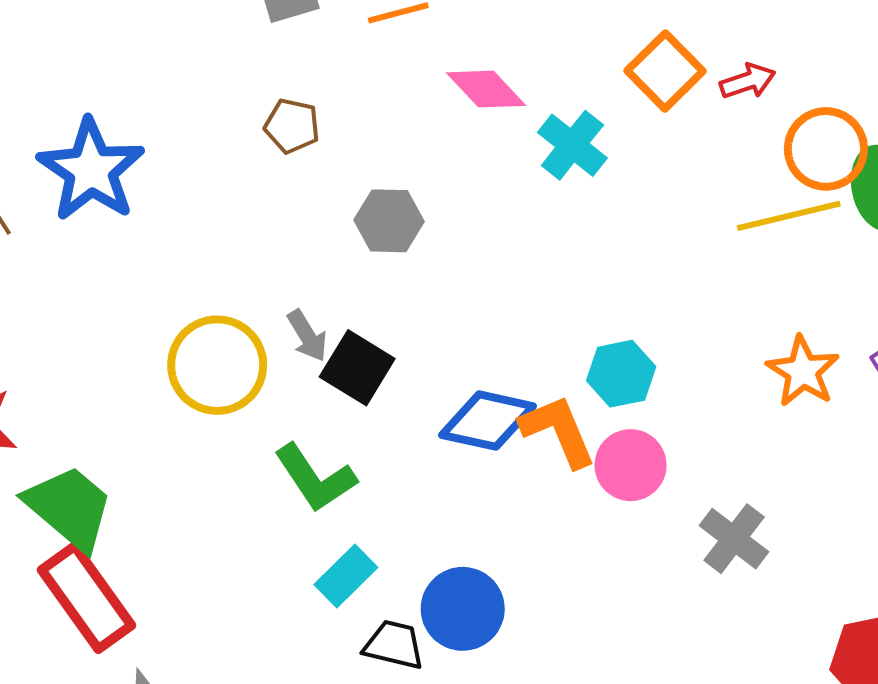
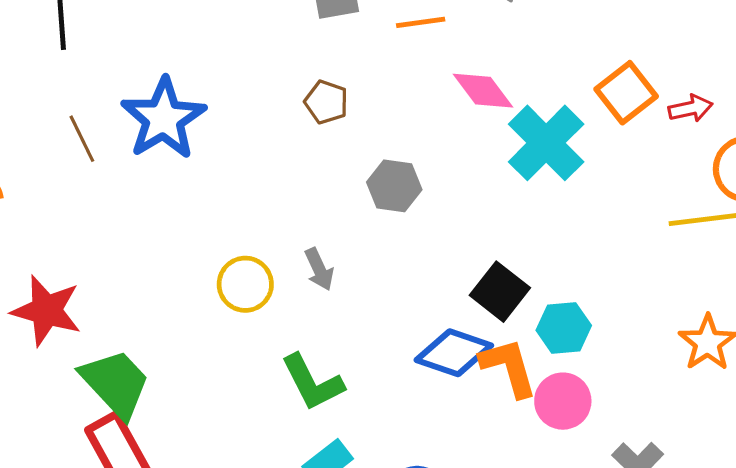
cyan cross: (572, 145) -> (546, 143), size x1.4
yellow circle: (217, 365) -> (245, 284), size x0.7
black square: (357, 368) -> (500, 292), moved

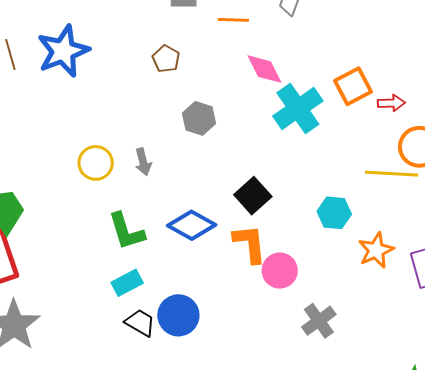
cyan hexagon: (564, 328) -> (334, 213), moved
blue diamond: (454, 353) -> (192, 225), moved

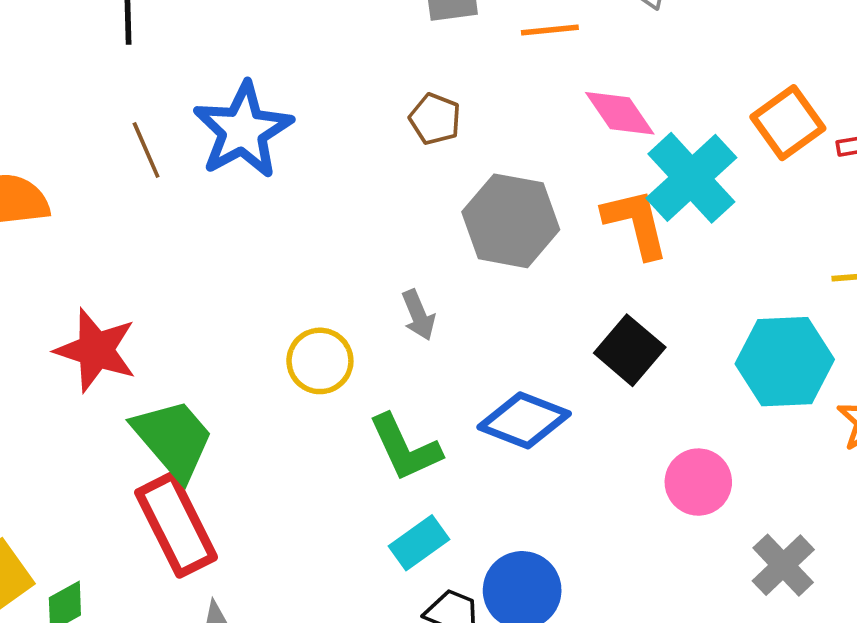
gray hexagon: (199, 118) -> (511, 221), size x1.5
yellow circle: (96, 163) -> (320, 361), moved
cyan hexagon: (334, 213) -> (785, 362), size x1.5
orange L-shape: (250, 244) -> (636, 223), moved

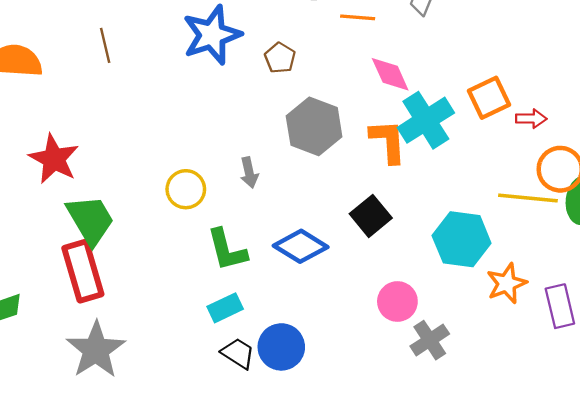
blue star: (243, 130) -> (212, 35), moved
gray cross: (783, 565) -> (430, 340), moved

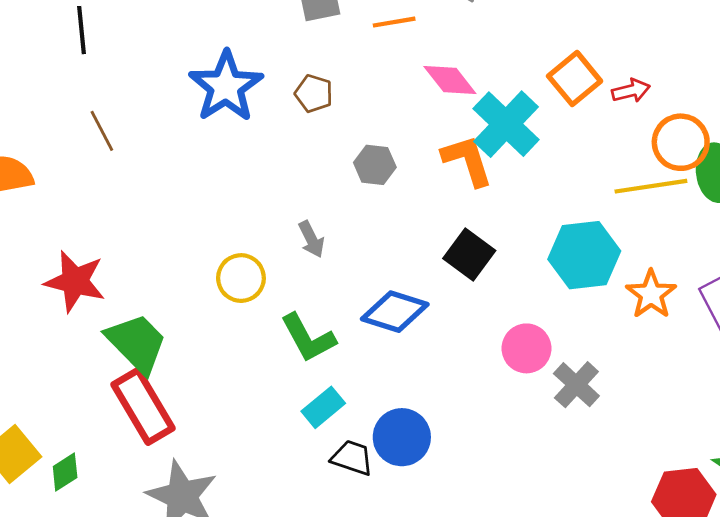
gray hexagon: (314, 126) -> (375, 165), size x0.6

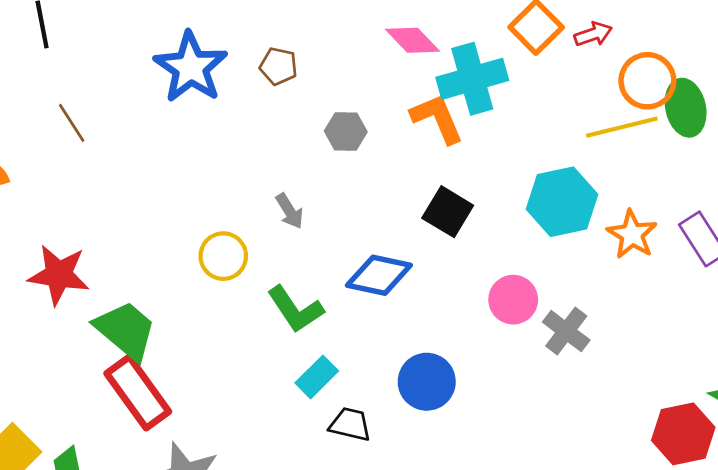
cyan cross: (506, 124) -> (472, 79), turned 36
blue circle: (402, 437) -> (427, 382), moved

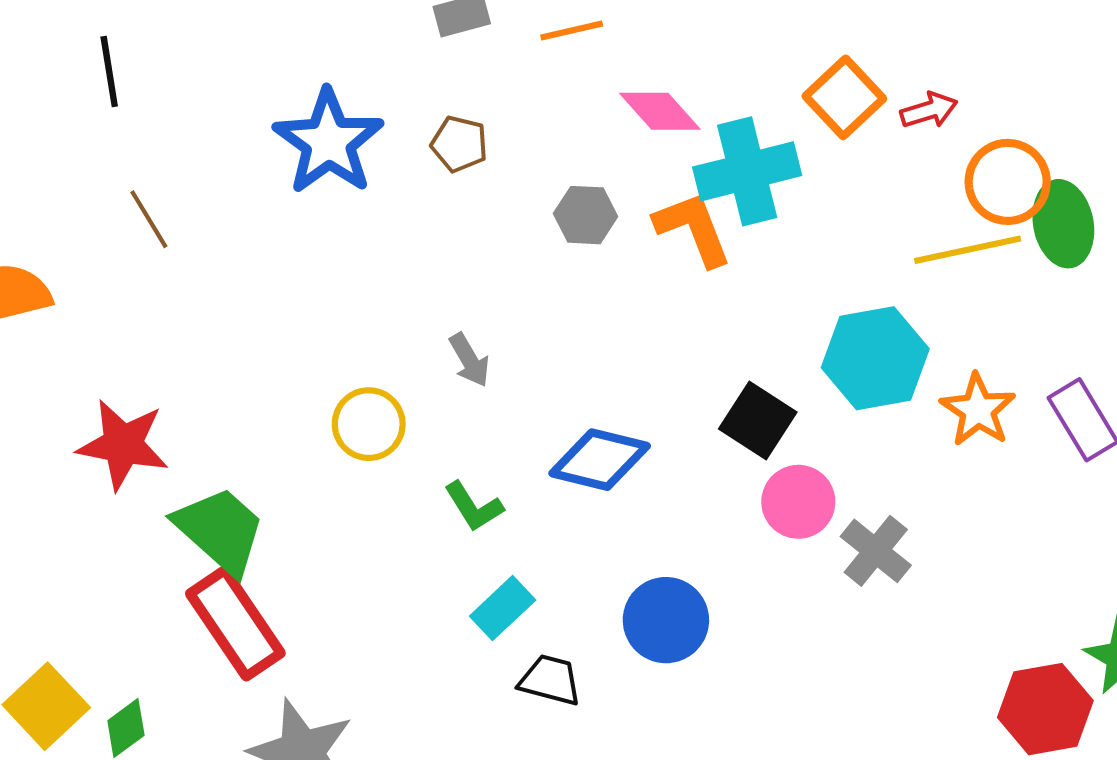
gray hexagon: (346, 131) -> (586, 215), moved
black square: (448, 212) -> (758, 421), moved
green L-shape: (295, 309) -> (474, 507), size x0.7

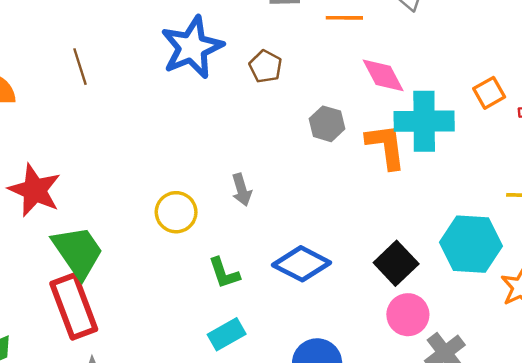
orange square: (844, 97) -> (489, 93), size x0.7

